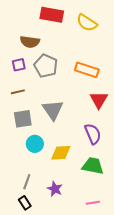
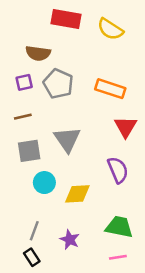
green trapezoid: (93, 166) -> (119, 227), moved

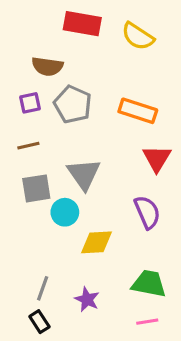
cyan circle: (44, 183) -> (65, 212), moved

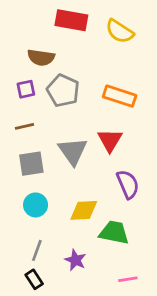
red triangle: (157, 158) -> (110, 140), moved
cyan circle: (65, 212) -> (36, 205), moved
green trapezoid: (149, 284) -> (114, 232), moved

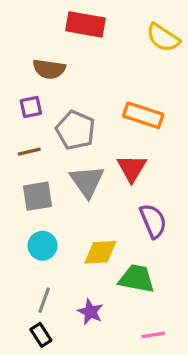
yellow semicircle: (120, 31) -> (163, 38), moved
gray pentagon: (63, 91) -> (76, 130), moved

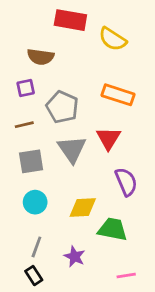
yellow semicircle: (163, 38) -> (113, 39), moved

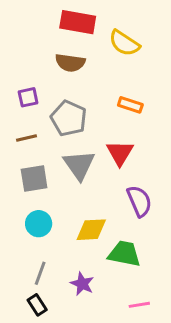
brown semicircle: (41, 57) -> (70, 63), moved
orange rectangle: (118, 95) -> (130, 105), size x0.7

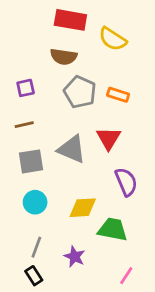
gray pentagon: (69, 118) -> (80, 92), moved
gray triangle: (79, 165) -> (72, 149), turned -32
pink line: (139, 305) -> (126, 276), turned -48

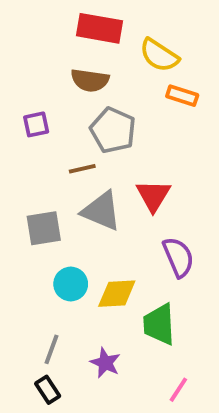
orange rectangle: (118, 95) -> (182, 96), moved
brown line: (24, 125) -> (82, 169), moved
cyan circle: (35, 202) -> (71, 284), moved
green trapezoid: (113, 229) -> (159, 324), turned -104

